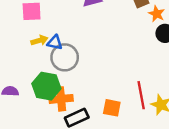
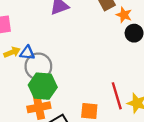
green hexagon: (46, 86) -> (43, 86), moved

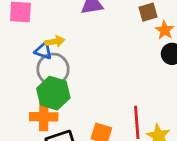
yellow arrow: (12, 52) -> (55, 41), moved

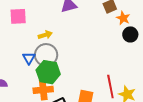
blue triangle: (43, 51) -> (29, 58), moved, turned 48

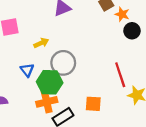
gray circle: (46, 55) -> (63, 63), moved
red line: (110, 86) -> (120, 75), moved

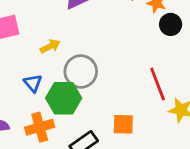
orange cross: (47, 102) -> (40, 127), moved

